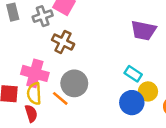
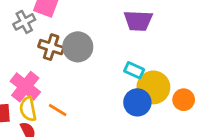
pink cross: (35, 73) -> (25, 87), turned 32
gray circle: (74, 83) -> (78, 47), moved
yellow circle: (148, 91) -> (153, 87), size x1.5

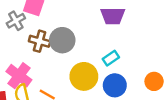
cyan rectangle: (134, 70) -> (111, 58), turned -56
yellow circle: (153, 87) -> (84, 76), moved

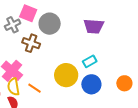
gray circle: (62, 40) -> (50, 24), moved

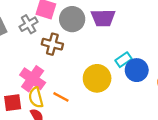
purple trapezoid: (94, 26) -> (103, 18), moved
blue circle: (91, 84) -> (137, 70), moved

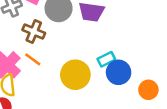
orange line: (61, 97) -> (33, 59), moved

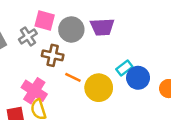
orange line: (33, 59) -> (73, 77), moved

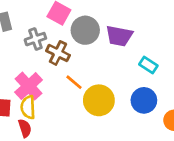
gray cross: (28, 36) -> (35, 39), moved
cyan rectangle: (124, 68) -> (148, 65), moved, turned 56

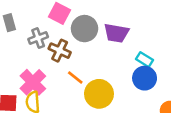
blue circle: (144, 100) -> (145, 78), moved

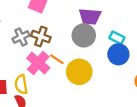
gray circle: (85, 29) -> (84, 35), moved
gray cross: (38, 38) -> (21, 37), moved
pink cross: (33, 82) -> (38, 63), moved

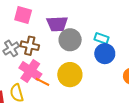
purple trapezoid: (90, 16) -> (57, 24), moved
orange line: (57, 59) -> (42, 82), moved

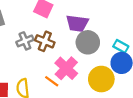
pink cross: (30, 71) -> (66, 68), moved
yellow circle: (70, 75) -> (101, 79), moved

